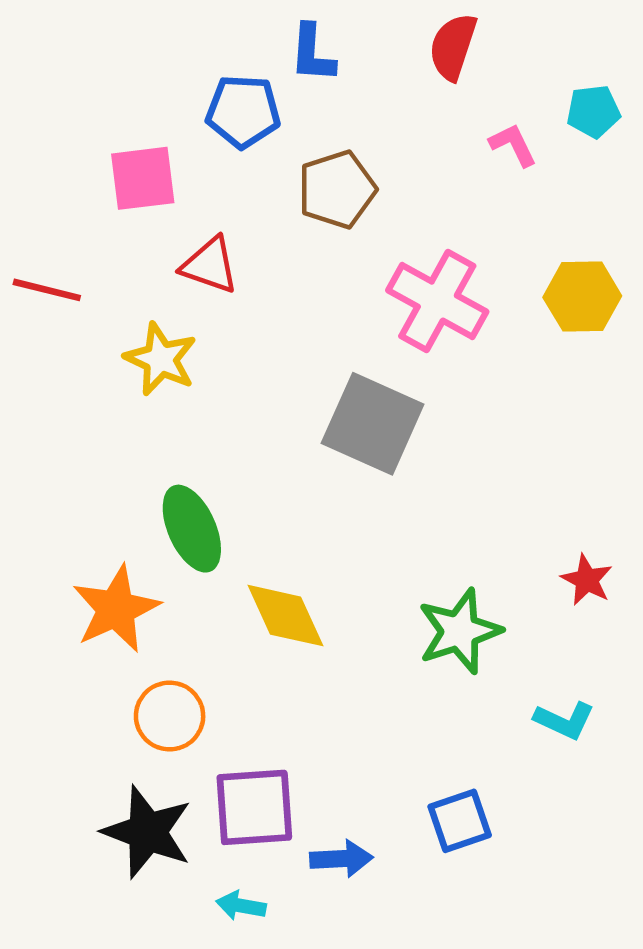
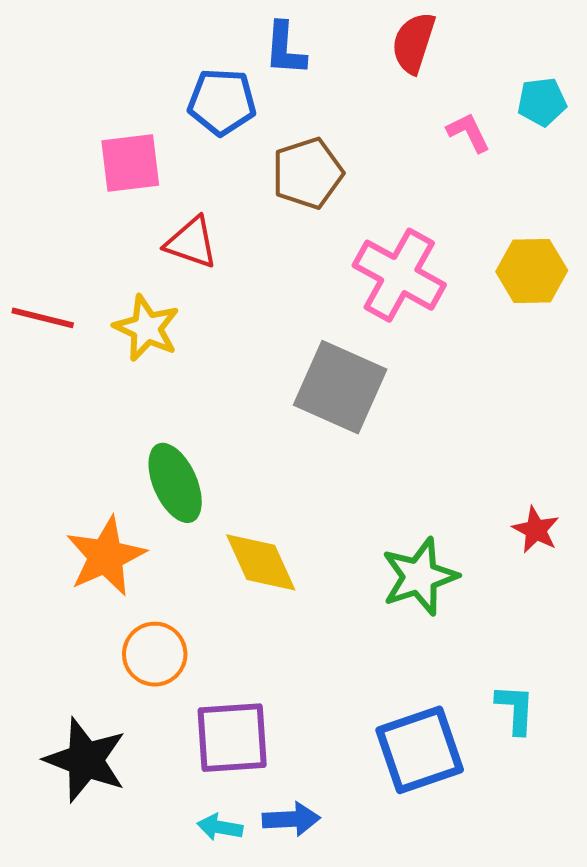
red line: (47, 290) -> (43, 318), moved
cyan L-shape: (564, 720) -> (515, 709), moved, turned -112
blue square: (460, 821) -> (420, 750), size x1.5
black star: (147, 832) -> (85, 760), moved
blue arrow: (341, 859) -> (291, 819), moved

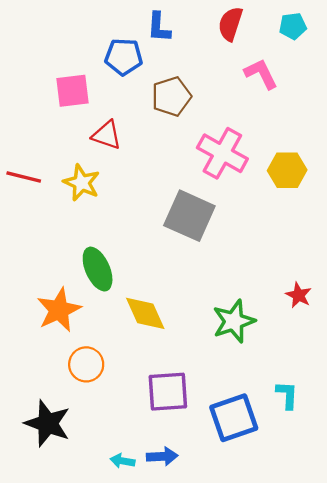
cyan pentagon: (542, 102) -> (293, 26), moved
pink L-shape: (469, 132) -> (261, 74), size x1.4
yellow hexagon: (532, 271) -> (287, 170), moved
purple square: (232, 738) -> (168, 392), moved

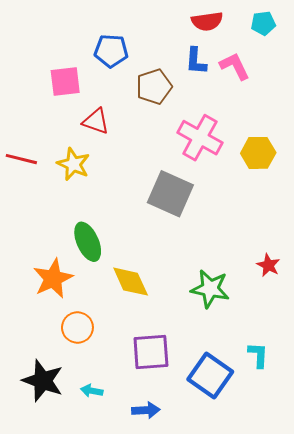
red semicircle: (230, 24) -> (207, 21), turned -116
blue L-shape: (159, 27) -> (196, 61), moved
green star: (234, 321) -> (210, 289), turned 30
blue square: (234, 418) -> (210, 375), turned -36
cyan arrow: (123, 461) -> (92, 391), moved

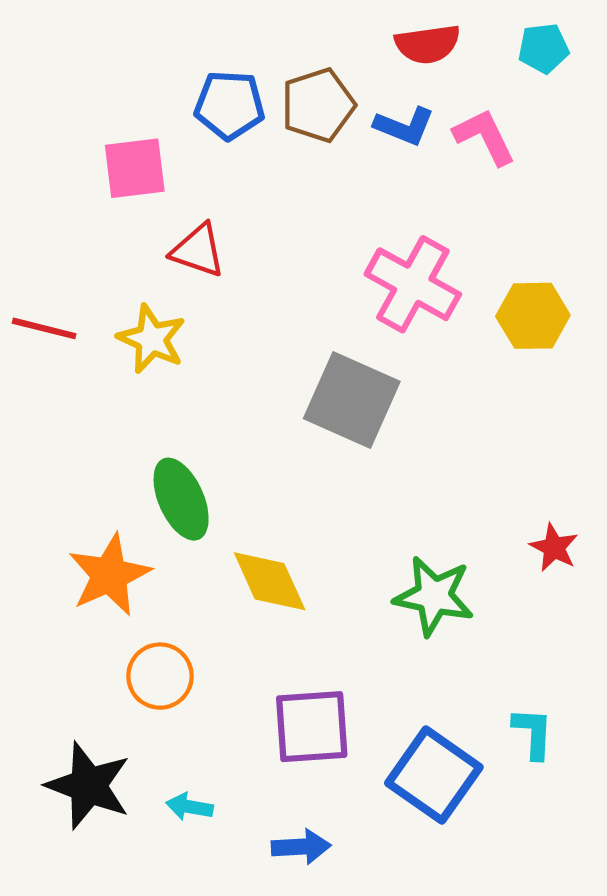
blue L-shape: (196, 61) -> (404, 126), turned -72
brown pentagon: (154, 87) -> (318, 105), moved

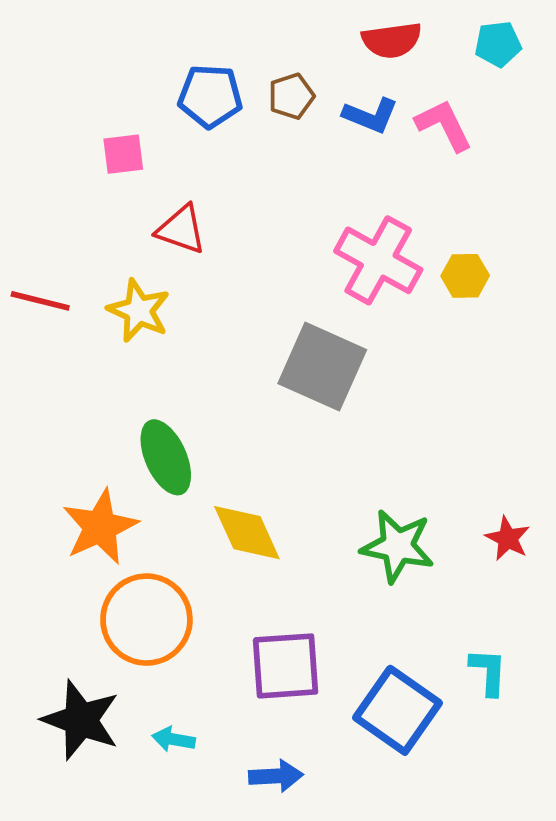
brown pentagon: (318, 105) -> (291, 96), size x0.7
pink square: (135, 168) -> (123, 154), size x0.7
yellow hexagon: (533, 316) -> (465, 276), moved, size x0.7
red star: (554, 548) -> (508, 538), moved
orange circle: (160, 676) -> (146, 620), size x1.5

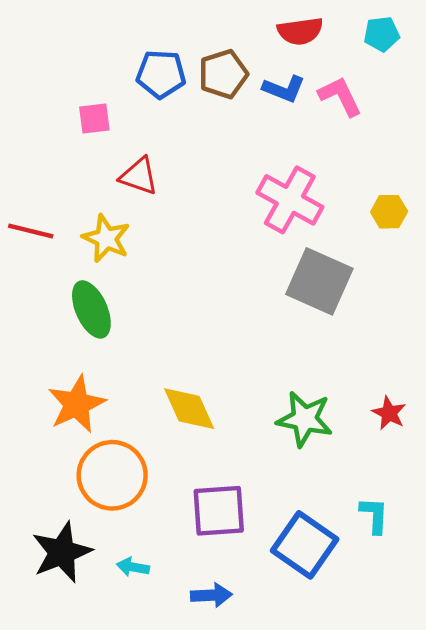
brown pentagon: (291, 96) -> (223, 74), size x1.4
yellow hexagon: (465, 276) -> (389, 212), moved
gray square: (322, 367) -> (319, 281), moved
green ellipse: (166, 457) -> (91, 309), moved
black star: (81, 720) -> (62, 552), turned 30

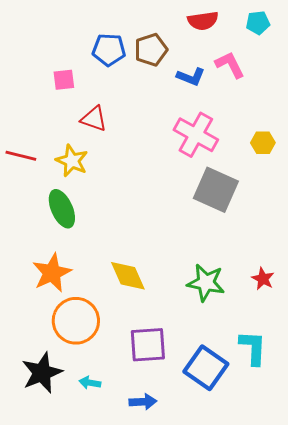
blue L-shape: (284, 89) -> (191, 77), moved
cyan L-shape: (374, 515) -> (253, 348), size x1.4

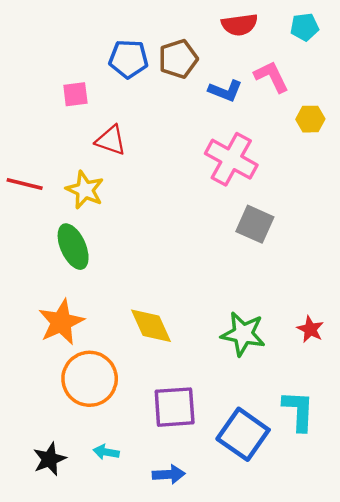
yellow hexagon: (263, 143) -> (310, 119), moved
gray square: (216, 190) -> (255, 224), size x0.7
black star: (42, 373) -> (49, 459), moved, size x0.7

